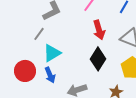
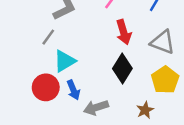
red circle: (25, 71) -> (46, 87), moved
blue arrow: (50, 75) -> (73, 90), moved

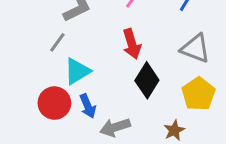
red arrow: (124, 32) -> (132, 44), moved

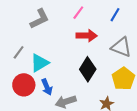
gray line: (57, 42) -> (19, 52), moved
red arrow: (132, 44) -> (87, 36), moved, turned -72

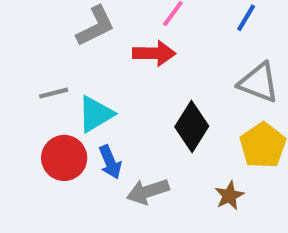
red arrow: (87, 36) -> (154, 53), moved
gray line: (19, 52) -> (54, 93), turned 40

